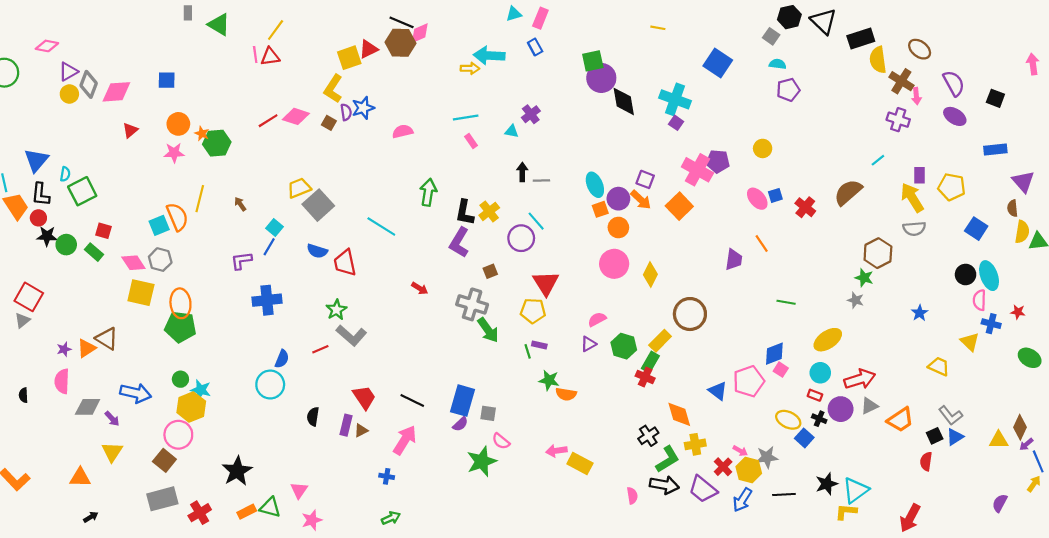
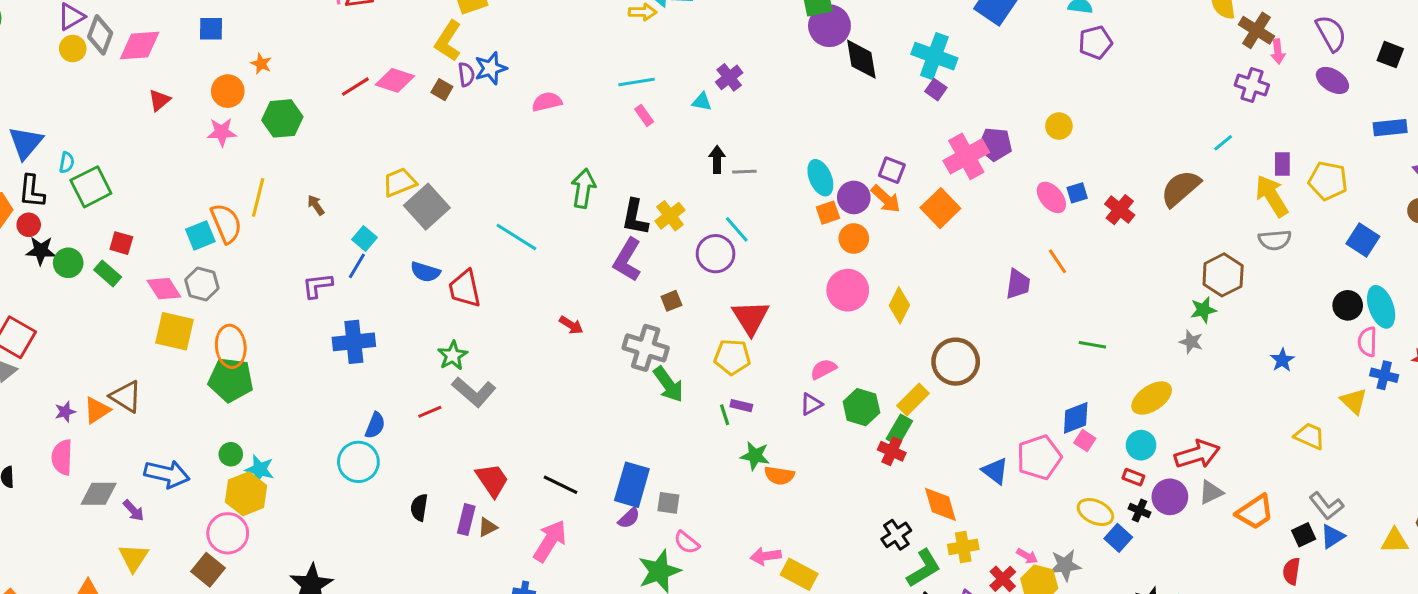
orange star: (202, 134) -> (261, 64), moved
pink cross: (697, 170) -> (966, 156), turned 32
green star: (864, 278) -> (1203, 310), turned -30

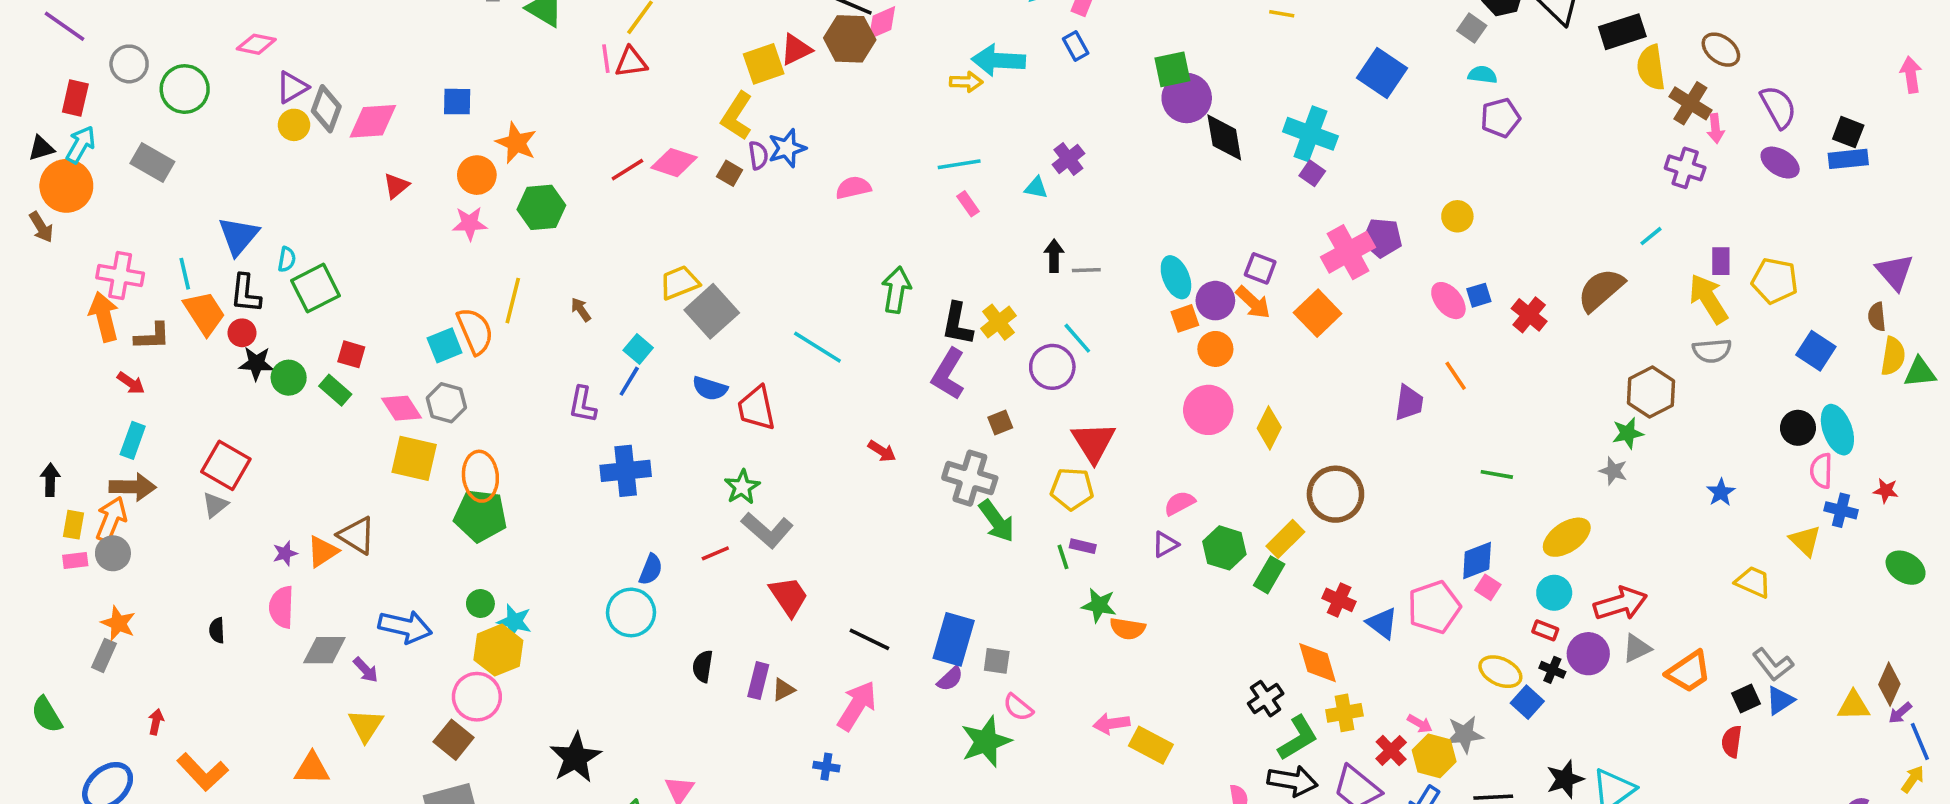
orange star: (261, 64) -> (516, 143), size x1.6
blue rectangle: (1390, 128) -> (1848, 159), moved
purple L-shape: (317, 286) -> (583, 405), turned -72
red cross: (892, 451) -> (1339, 600), moved
red trapezoid: (492, 480) -> (789, 596), moved

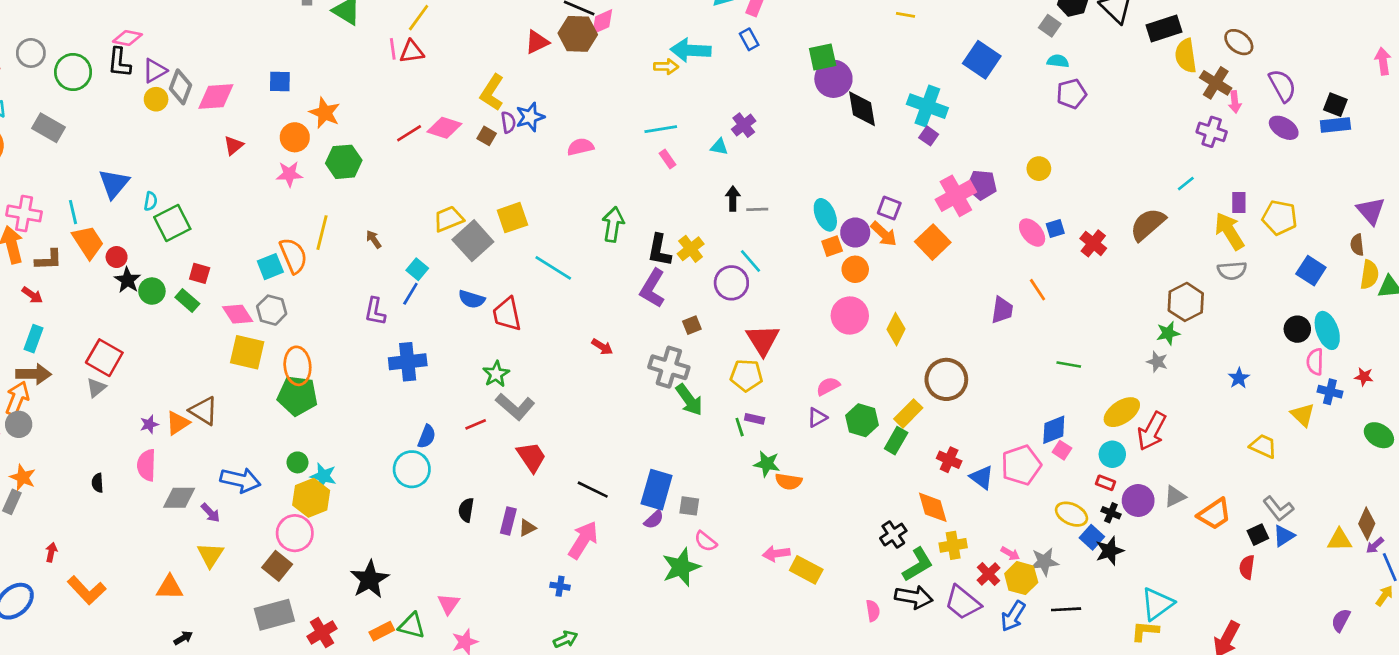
yellow square: (764, 64) -> (512, 218), moved
black L-shape: (246, 293) -> (119, 62), moved
black star: (256, 363) -> (127, 280), turned 30
red arrow: (1621, 604) -> (1152, 431), moved, turned 135
black star: (1565, 779) -> (1110, 551), moved

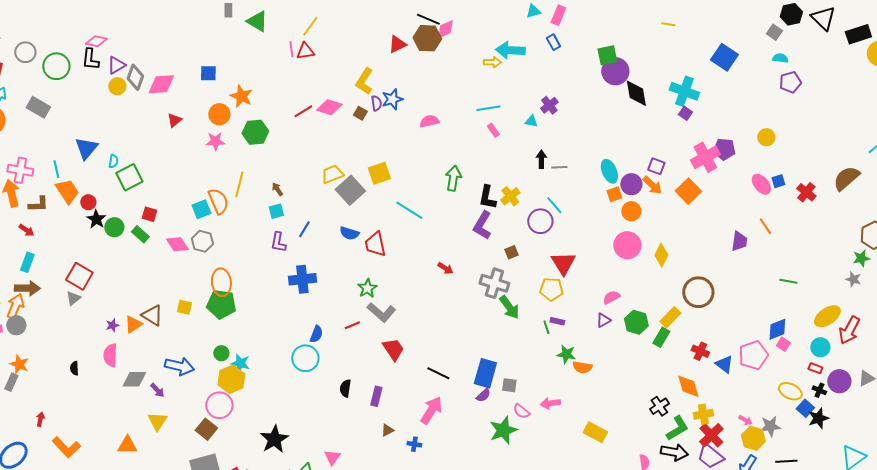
cyan square: (417, 269) -> (276, 211), moved, turned 35
yellow square: (247, 352) -> (184, 307), moved, size x0.6
brown triangle: (527, 528) -> (387, 430), moved
pink arrow: (776, 554) -> (550, 403), moved
red cross: (989, 574) -> (711, 435), moved, size x1.4

